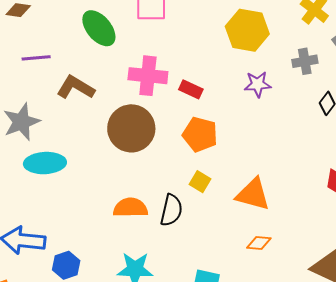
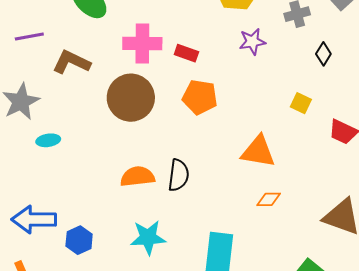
cyan ellipse: (45, 163) -> (48, 140), size x0.6
yellow square: (200, 182) -> (301, 103), moved

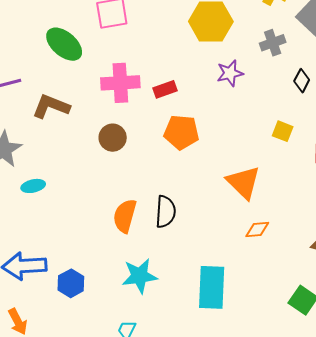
red rectangle: (186, 53) -> (165, 89), turned -35
brown circle: (131, 98) -> (113, 138), size x0.6
orange triangle: (258, 152) -> (244, 182), turned 39
orange semicircle: (137, 177) -> (125, 216), turned -64

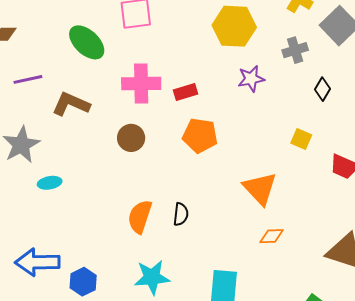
black semicircle: (166, 212) -> (181, 214), size x0.7

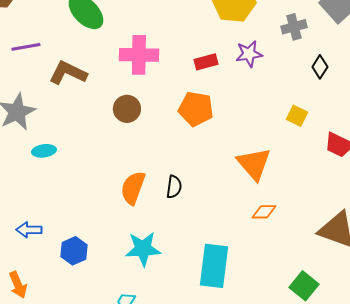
red rectangle: (186, 92) -> (206, 62), moved
blue arrow: (37, 262) -> (29, 230), size x0.6

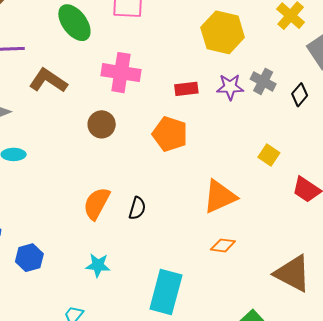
gray cross: (294, 27) -> (263, 81), moved, turned 35
black diamond: (320, 67) -> (300, 95), moved
orange triangle: (254, 164) -> (220, 197), turned 39
cyan star: (143, 249) -> (98, 265), size x0.7

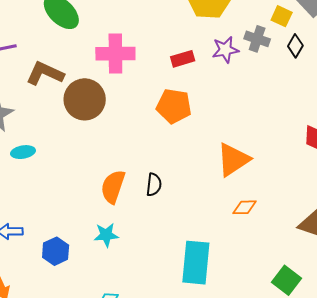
brown circle: (102, 124) -> (85, 99), moved, size x1.5
yellow square: (269, 155) -> (282, 16), moved
cyan star: (98, 265) -> (106, 235), moved

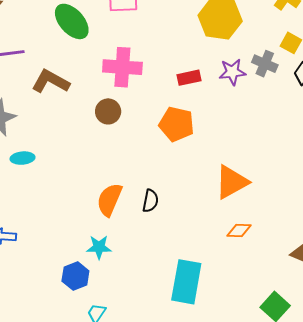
brown circle: (85, 99) -> (108, 111), moved, size x0.6
blue hexagon: (56, 251) -> (75, 276), moved

